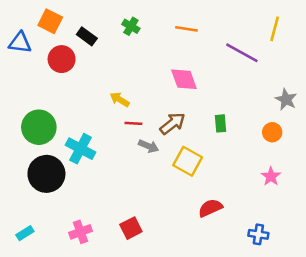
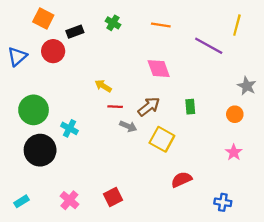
black rectangle: (87, 36) -> (75, 32), turned -56
blue triangle: (20, 43) -> (17, 57), moved, turned -48
cyan cross: (80, 149) -> (69, 128), size x0.7
pink cross: (80, 232) -> (69, 200), turned -30

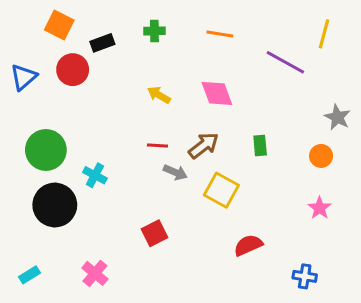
green cross: (113, 23) -> (154, 31), turned -32
yellow arrow: (103, 86) -> (159, 95), moved
red square: (113, 197) -> (154, 233), moved

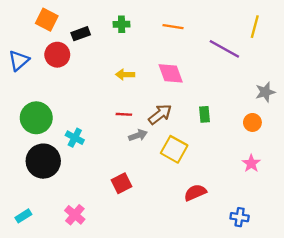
yellow arrow: (159, 95) -> (125, 75), turned -30
gray star: (337, 117) -> (265, 92), turned 30
gray arrow: (175, 172) -> (138, 135), turned -42

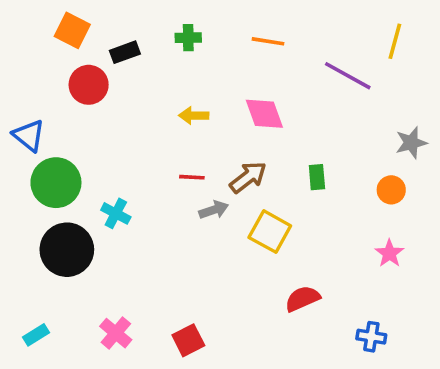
blue triangle: (19, 61) -> (29, 136), moved, turned -40
red square: (122, 183) -> (188, 340), moved

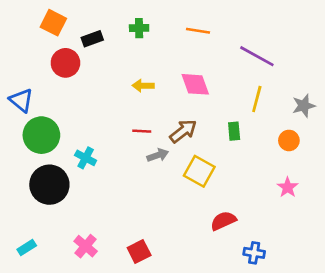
yellow line: (395, 41) -> (257, 99), moved
blue cross: (371, 337) -> (254, 253), moved

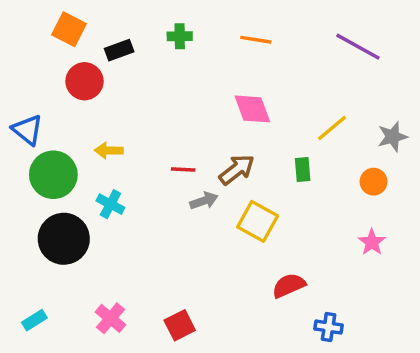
purple line: (257, 56) -> (358, 47), moved
yellow arrow: (143, 86) -> (109, 150), moved
yellow line: (257, 99) -> (332, 128), turned 35

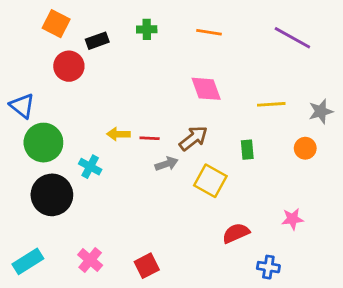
yellow line: (332, 128) -> (271, 104), turned 36
yellow arrow: (109, 150) -> (118, 134), moved
green rectangle: (303, 170) -> (247, 150), moved
pink star: (372, 242) -> (292, 219), moved, turned 30
cyan rectangle: (34, 320) -> (28, 261), size x1.5

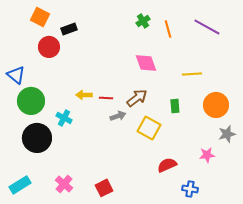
green cross: (147, 29) -> (143, 21), moved, turned -32
orange line: (209, 32) -> (168, 29), moved, turned 66
gray star: (321, 111) -> (227, 134), moved
orange circle: (305, 148) -> (216, 105), size x1.6

